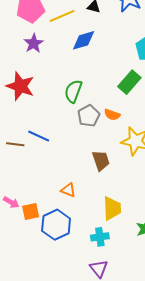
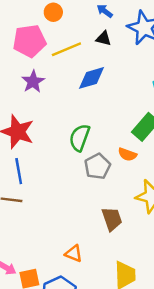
orange semicircle: (112, 115) -> (127, 154), moved
blue line: (39, 136) -> (19, 171), moved, turned 55

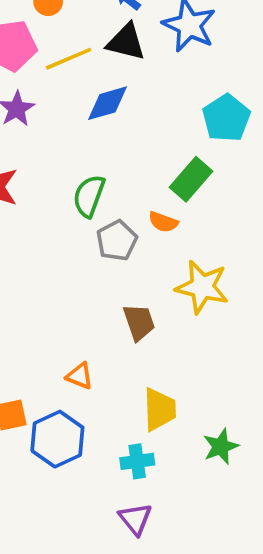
black triangle: (103, 39) -> (126, 42), size x1.6

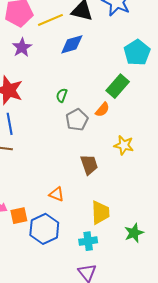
green semicircle: (89, 196) -> (62, 95), size x0.6
orange semicircle: (163, 222) -> (102, 110), turned -70
yellow star: (202, 287) -> (124, 145), size x0.7

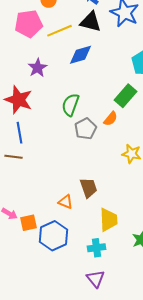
purple star: (22, 47) -> (38, 68), moved
green semicircle: (62, 95) -> (71, 105), size x1.6
brown trapezoid: (89, 165) -> (89, 188), moved

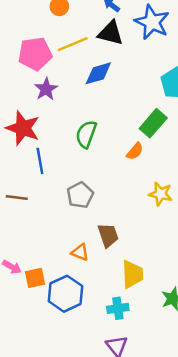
pink pentagon: (29, 24) -> (35, 54), moved
gray pentagon: (86, 129) -> (80, 195), moved
blue line: (20, 133) -> (40, 161), moved

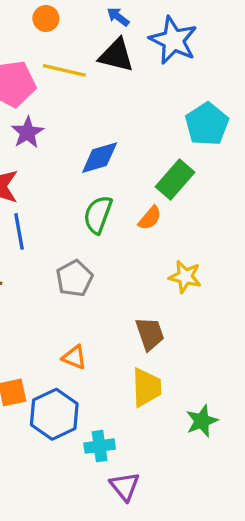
yellow line: (73, 44) -> (64, 70), turned 36
blue diamond: (98, 73) -> (100, 158), moved
green semicircle: (86, 134) -> (98, 215), moved
brown trapezoid: (108, 235) -> (150, 334), moved
cyan cross: (118, 308) -> (100, 446), moved

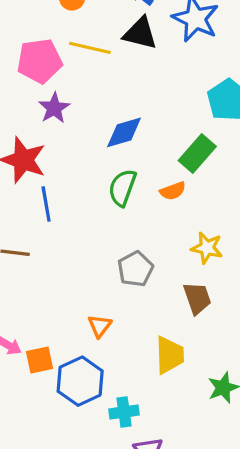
orange semicircle: (150, 218) -> (173, 191), turned 30
gray pentagon: (74, 278) -> (135, 269), moved
brown trapezoid: (150, 334) -> (197, 298), moved
orange triangle: (74, 357) -> (100, 326), turned 45

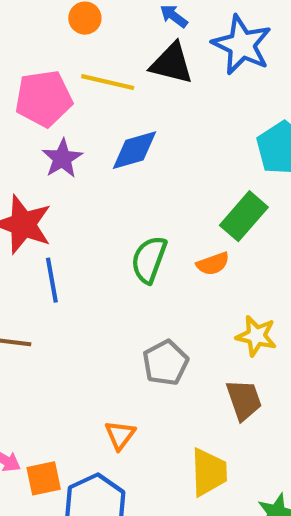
blue diamond: (124, 132) -> (134, 150), moved

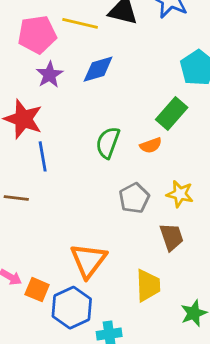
gray pentagon: (165, 363) -> (134, 198), moved
orange triangle: (120, 435) -> (88, 260), size x1.8
orange square: (44, 478) -> (37, 290), turned 35

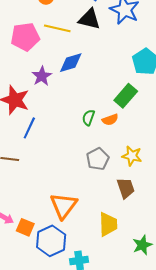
purple star: (50, 75) -> (42, 76), moved
green semicircle: (108, 143) -> (88, 118), moved, size x0.7
blue line: (43, 156) -> (29, 128), turned 35

